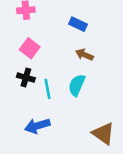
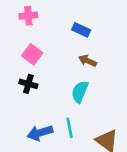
cyan line: (47, 89) -> (70, 128), moved

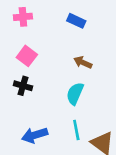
blue rectangle: (81, 30) -> (76, 21), moved
cyan line: (70, 128) -> (76, 130), moved

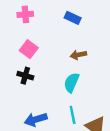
brown arrow: (83, 62) -> (78, 55), turned -35

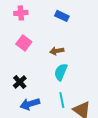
brown arrow: (78, 55) -> (57, 51), moved
black cross: (25, 76) -> (20, 82), moved, turned 32

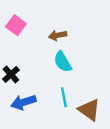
cyan semicircle: (61, 72) -> (63, 62), turned -54

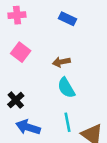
blue arrow: (24, 102) -> (28, 127), turned 35

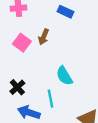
brown arrow: (61, 62) -> (44, 37), moved, turned -56
cyan line: (68, 122) -> (51, 99), moved

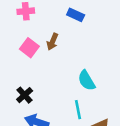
cyan semicircle: (64, 76) -> (87, 80), moved
cyan line: (51, 99) -> (78, 110), moved

